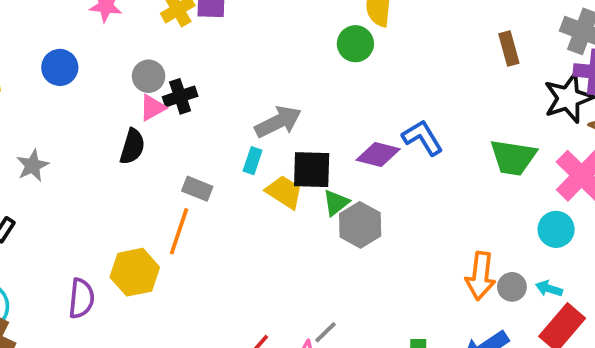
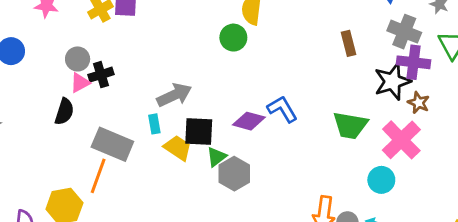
cyan rectangle: (253, 161) -> (154, 124), turned -30
gray rectangle: (197, 189) -> (112, 144), size x1.8

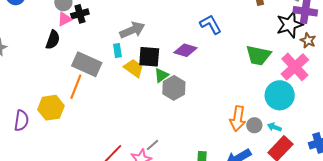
blue L-shape: (282, 109) -> (211, 24), moved
cyan circle: (381, 180) -> (280, 95), size x1.5

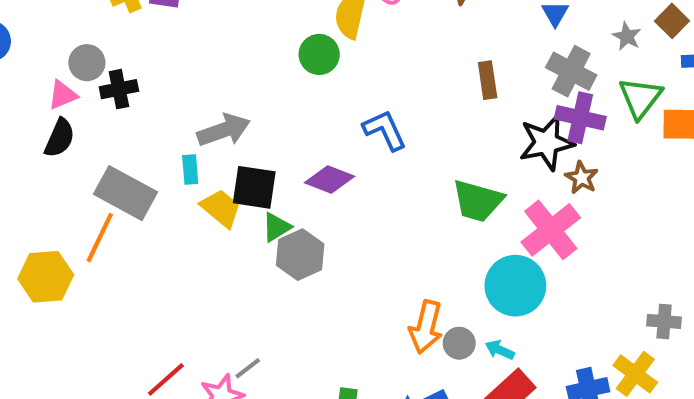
pink triangle: (65, 19) -> (63, 95), moved

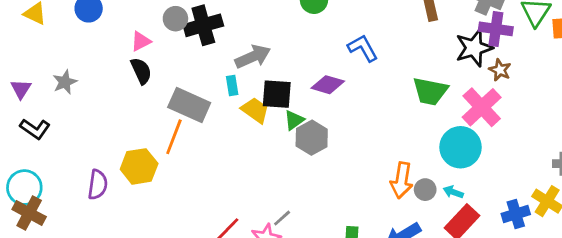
gray circle: (87, 63) -> (175, 19), moved
black cross: (119, 89) -> (203, 25), moved, size x1.5
black semicircle: (60, 138) -> (141, 71), turned -44

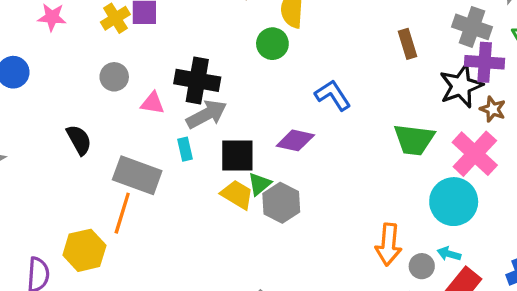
black cross: (203, 25) -> (197, 80), moved, turned 30
pink triangle: (141, 41) -> (153, 103), moved, turned 40
yellow trapezoid: (255, 110) -> (237, 195), moved
gray circle: (425, 190) -> (422, 266), moved

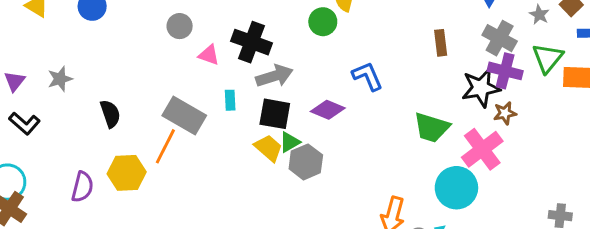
brown star: (493, 109) -> (505, 113), turned 30
gray arrow: (207, 114) -> (274, 76), moved
black semicircle: (79, 140) -> (110, 114), moved

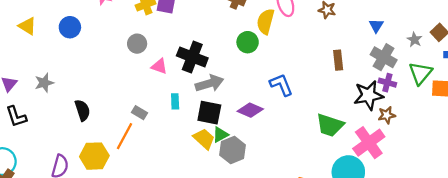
purple cross: (505, 71) -> (387, 83), size x0.7
gray rectangle: (184, 116) -> (140, 113), size x0.5
black L-shape: (25, 123) -> (16, 117), turned 30

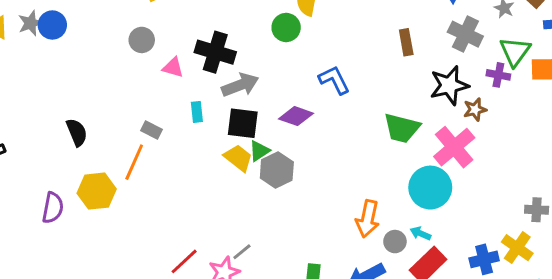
gray star: (44, 83) -> (31, 23), moved
purple cross: (387, 83) -> (498, 75), moved

